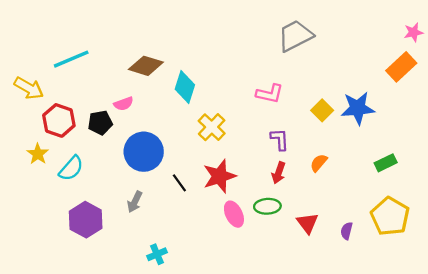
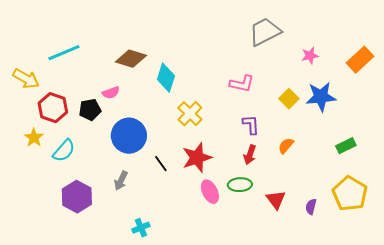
pink star: (413, 32) -> (310, 56), moved

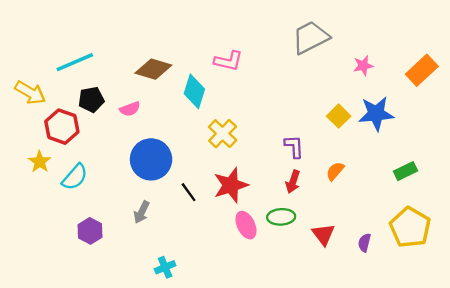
pink L-shape: (242, 84) -> (228, 61), moved
black pentagon: (90, 110) -> (91, 100), moved
purple hexagon: (77, 197) -> (90, 231), size x0.7

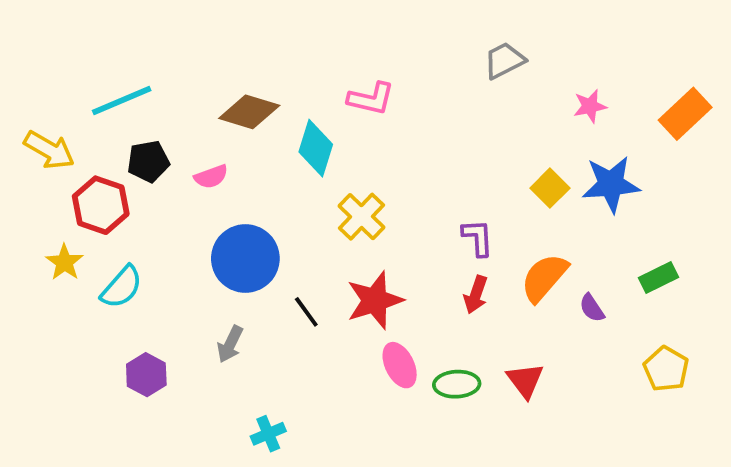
gray trapezoid: (310, 37) -> (504, 61), size x0.7
orange semicircle: (335, 171) -> (544, 278), size x1.6
green ellipse: (281, 217) -> (457, 384), moved
yellow pentagon: (410, 227) -> (666, 369), size x0.7
purple semicircle: (364, 243) -> (592, 308), moved, turned -48

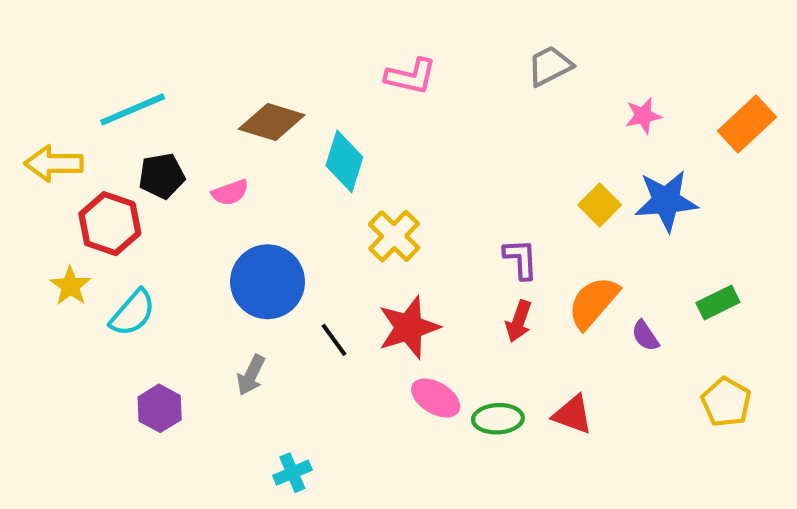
pink L-shape: (371, 99) -> (411, 76), moved
yellow arrow: (49, 150) -> (54, 163), turned 150
pink ellipse: (400, 365) -> (436, 398), turned -33
red triangle: (525, 380) -> (573, 415), turned -33

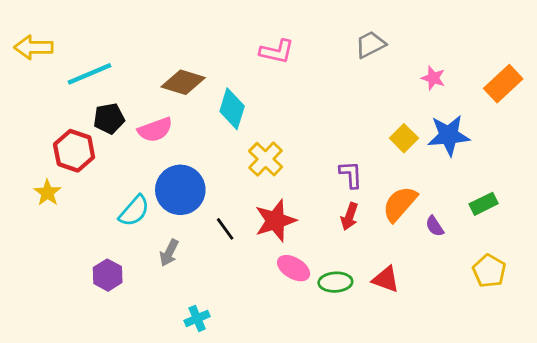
pink star: (643, 116) -> (433, 78), turned 30
yellow arrow: (54, 163) -> (34, 47), moved
pink semicircle: (230, 193) -> (155, 130), size x1.4
cyan semicircle: (133, 313) -> (134, 211), moved

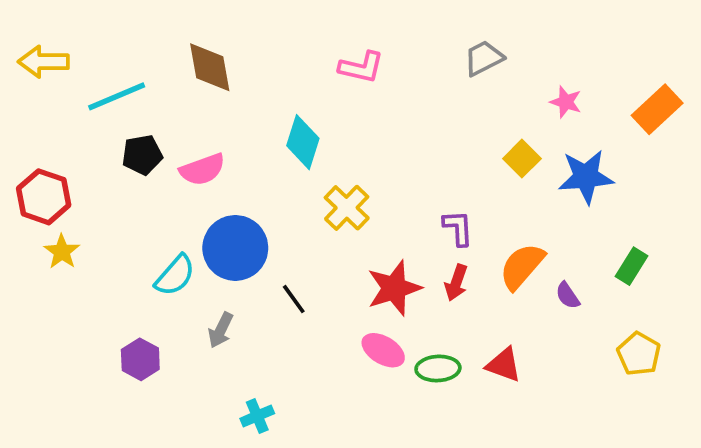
brown diamond: (183, 82) -> (210, 67), moved, turned 63
yellow square: (404, 138) -> (522, 159), moved
red hexagon: (74, 151) -> (44, 197), moved
green rectangle: (484, 204) -> (632, 266), turned -32
red star: (275, 221) -> (394, 288), moved

